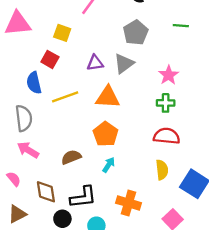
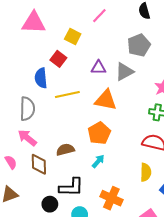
brown diamond: (46, 192) -> (39, 164), moved

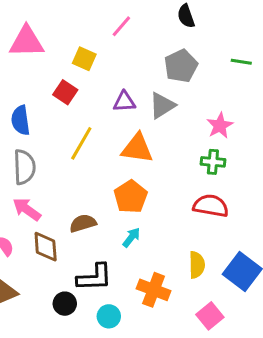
blue semicircle: (41, 78) -> (21, 120), moved
yellow line: (67, 95) -> (81, 143), turned -45
yellow semicircle: (146, 172) -> (197, 265), moved

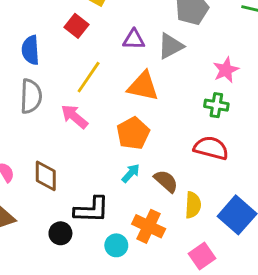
pink arrow: (27, 209) -> (74, 117), moved
brown semicircle: (83, 223) -> (166, 181), moved, turned 55
cyan circle: (109, 316) -> (116, 245), moved

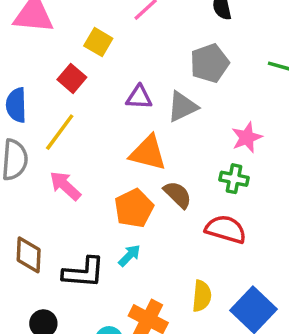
yellow line: (89, 77) -> (60, 132), moved
brown semicircle: (166, 181) -> (178, 195), moved
black L-shape: (92, 210) -> (84, 272), moved

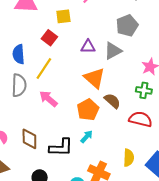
yellow square: (98, 42) -> (63, 16), turned -35
orange triangle: (148, 153) -> (94, 78), turned 30

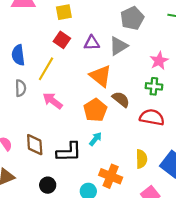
red square: (49, 38) -> (62, 40), moved
gray semicircle: (19, 85) -> (21, 88), size x0.7

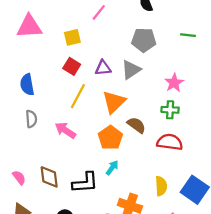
gray pentagon: (132, 18) -> (144, 40), turned 30
yellow line: (46, 69) -> (78, 96), moved
orange triangle: (100, 76) -> (114, 102), turned 40

